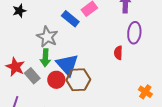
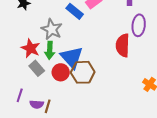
red semicircle: (118, 53) -> (123, 45), size x1.6
red star: (15, 67) -> (31, 48), moved

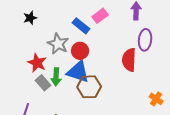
green arrow: (50, 50) -> (56, 77), moved
blue triangle: (72, 57) -> (78, 72), turned -30
red circle: (61, 72) -> (80, 51), moved

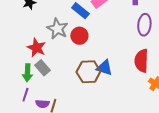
red semicircle: (129, 60) -> (141, 61), moved
blue triangle: (78, 72) -> (104, 68), moved, size x0.7
green arrow: (56, 77) -> (27, 73), moved

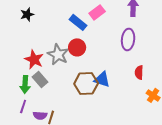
purple ellipse: (144, 25) -> (128, 39), moved
gray star: (57, 29) -> (58, 54), moved
red semicircle: (141, 61) -> (139, 72), size x0.6

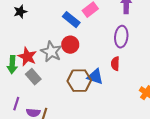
red semicircle: (139, 72) -> (115, 64), moved
green arrow: (25, 84) -> (12, 65), moved

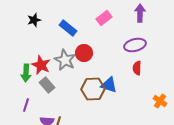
blue rectangle: (71, 20) -> (68, 28), moved
purple ellipse: (121, 37) -> (135, 45), turned 70
red semicircle: (115, 64) -> (137, 68), moved
purple line: (16, 104) -> (26, 105), moved

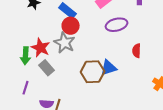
purple ellipse: (135, 45) -> (117, 25), moved
red circle: (84, 53) -> (71, 26), moved
blue triangle: (109, 85) -> (109, 68), turned -36

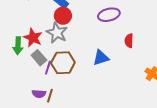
brown hexagon: (93, 72) -> (63, 63), moved
purple line: (26, 88) -> (48, 68), moved

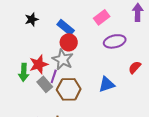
red star: (33, 38) -> (39, 64), turned 30
red semicircle: (129, 41) -> (135, 67), turned 40
purple line: (48, 68) -> (54, 76), moved

